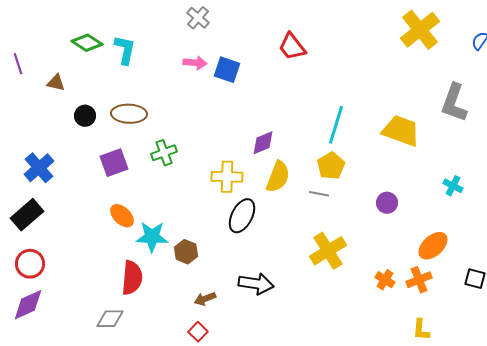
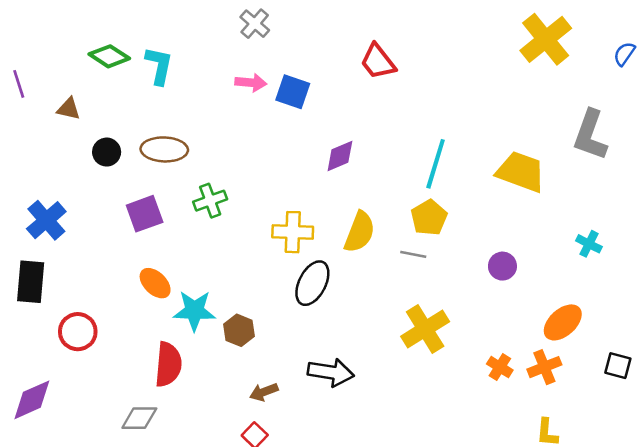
purple diamond: (263, 143) -> (340, 156), moved
black rectangle: (27, 215) -> (31, 282), turned -44
red circle: (30, 264) -> (78, 332), moved

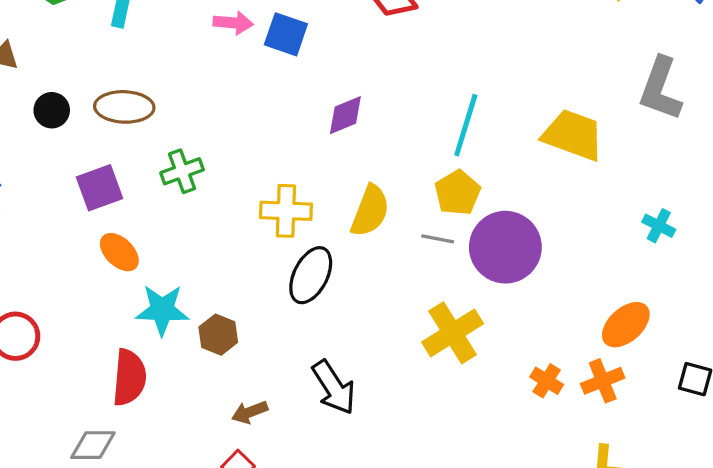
purple circle: (502, 266) -> (505, 247), moved, size x2.0
orange ellipse: (155, 283) -> (119, 252), moved
black arrow: (331, 372) -> (334, 387), turned 48

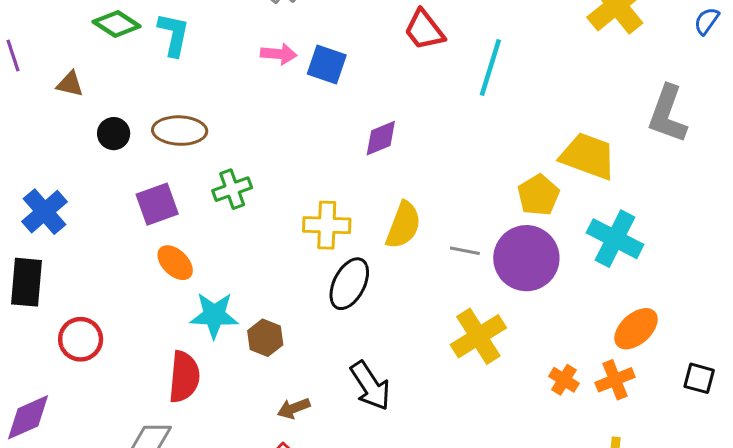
cyan line: (466, 125) -> (490, 68), moved
yellow pentagon: (458, 193) -> (538, 195), moved
cyan cross: (659, 226) -> (615, 239), moved, size x1.8

